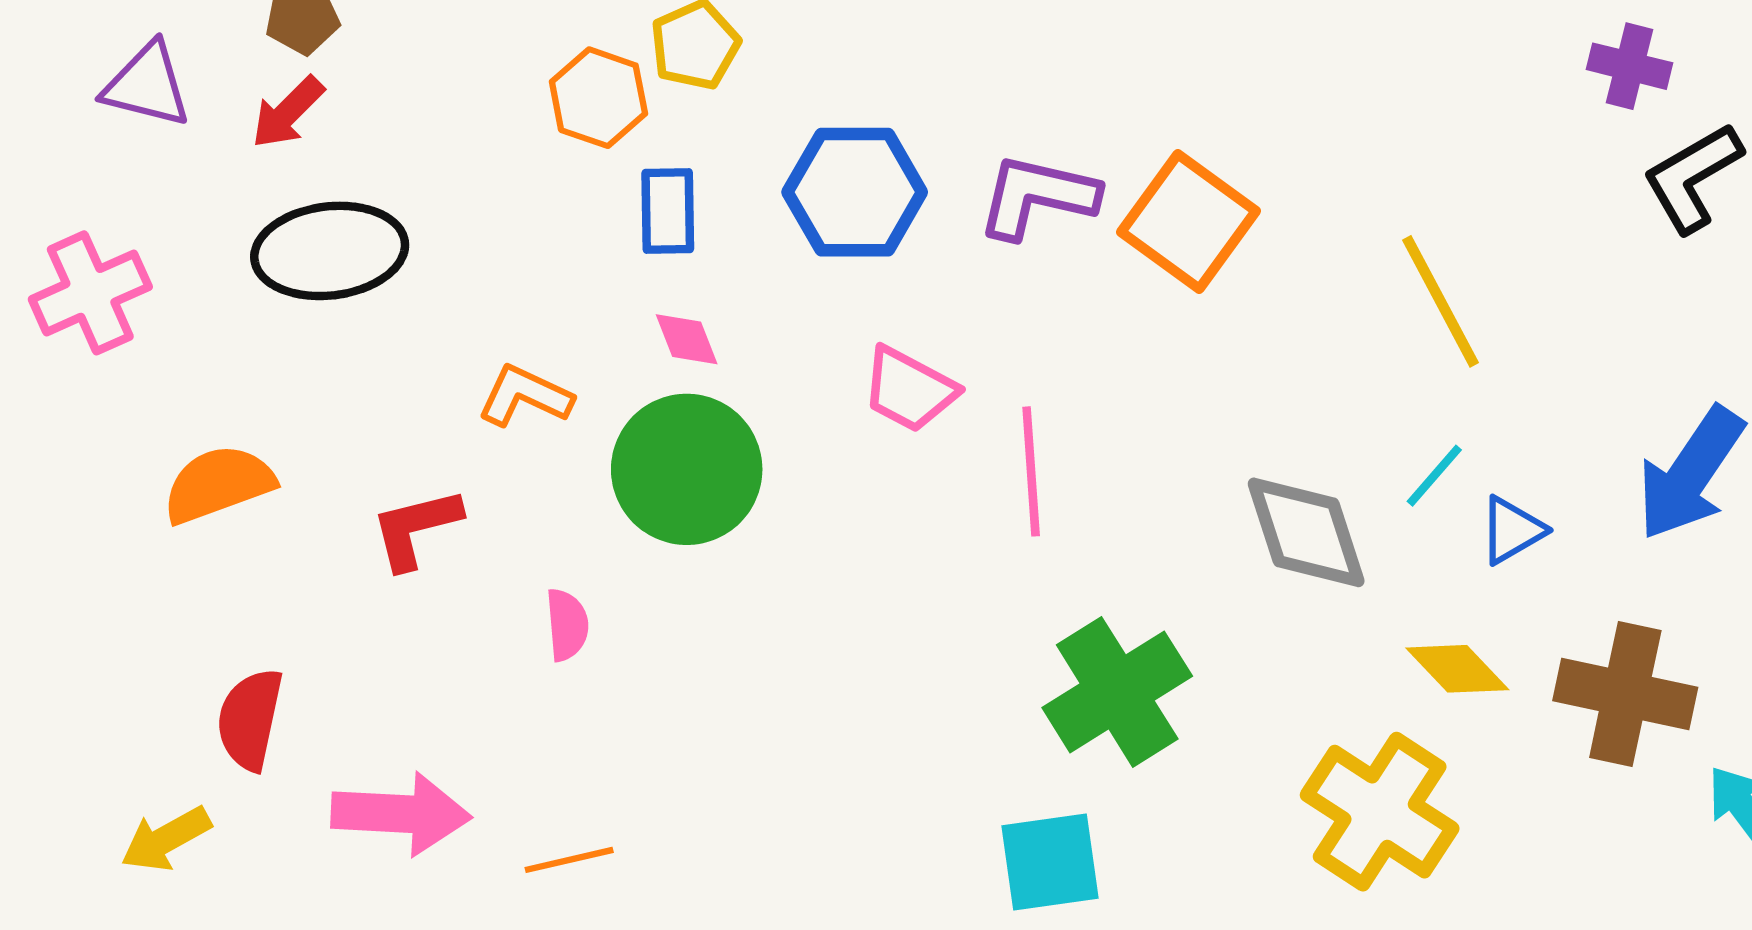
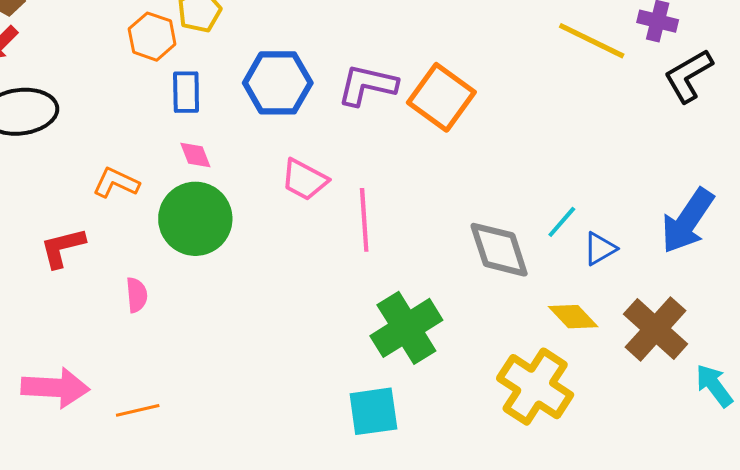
yellow line: (1441, 301) -> (592, 41), moved, turned -36
brown cross: (1625, 694) -> (656, 329), turned 30

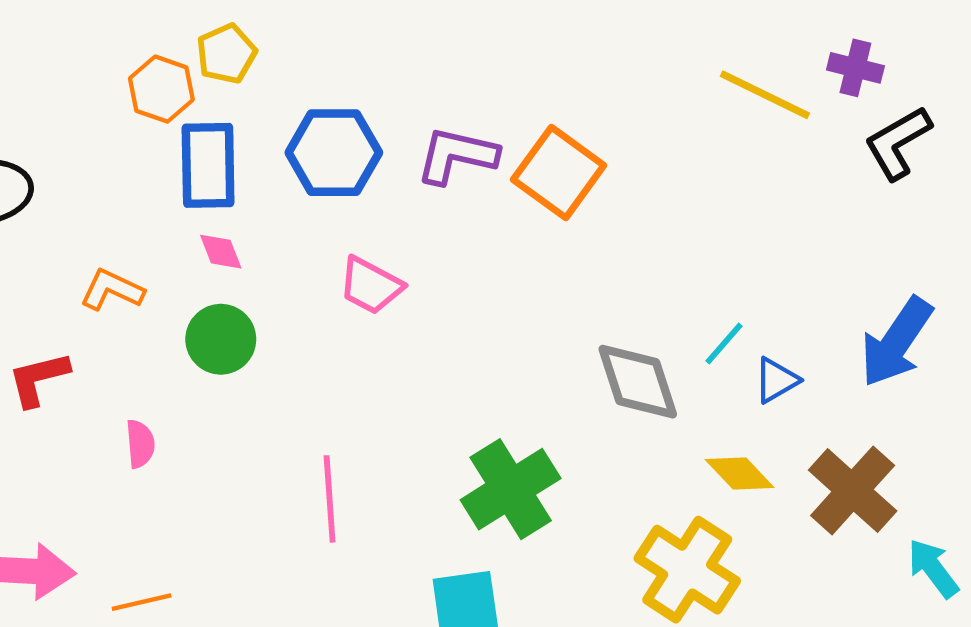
blue rectangle: (186, 92) -> (208, 165), size x1.5
green circle: (195, 219) -> (221, 339), size x0.7
pink line: (364, 220) -> (330, 499), moved

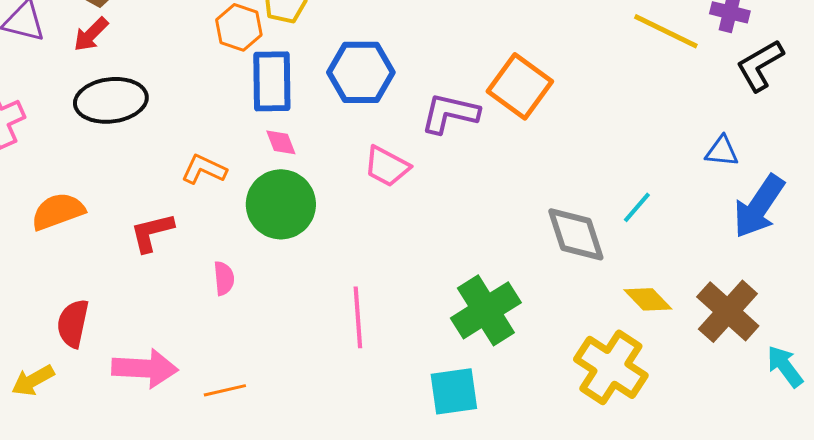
purple L-shape: (457, 155) -> (450, 113), moved
green circle: (221, 339) -> (281, 204), size x1.4
blue triangle: (776, 380) -> (722, 151), moved, turned 36

